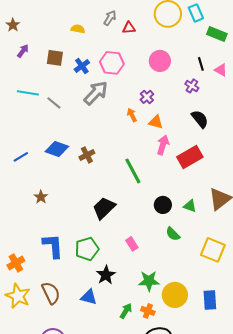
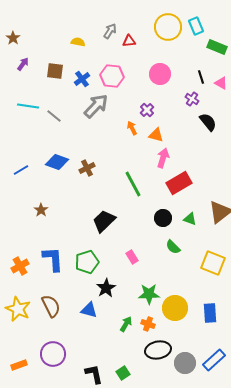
black semicircle: (200, 119) -> (208, 122), moved
red rectangle: (190, 157) -> (179, 183), moved
orange cross: (16, 263) -> (20, 266), moved

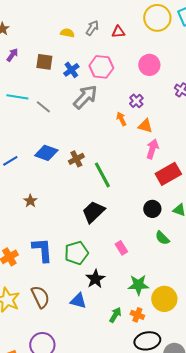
gray arrow: (110, 31) -> (92, 28), moved
green line: (133, 184) -> (102, 175), moved

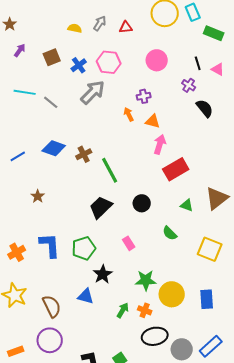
brown square: (44, 62) -> (52, 57), turned -30
purple cross: (136, 101) -> (144, 96), turned 32
black circle: (152, 209) -> (142, 203), moved
brown semicircle: (40, 297) -> (52, 306), moved

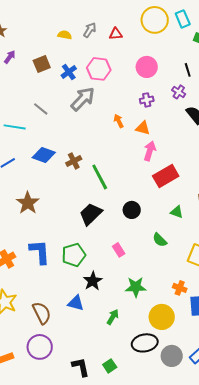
cyan line: (25, 92) -> (15, 127), moved
purple cross: (144, 96) -> (147, 100), moved
brown star: (38, 196) -> (28, 203), size x1.6
yellow circle: (172, 294) -> (162, 317), moved
orange cross: (145, 310) -> (180, 288), moved

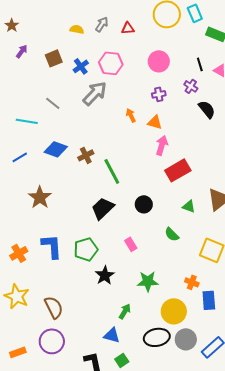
blue triangle: (76, 303) -> (112, 335), moved
gray circle: (172, 356) -> (186, 339), moved

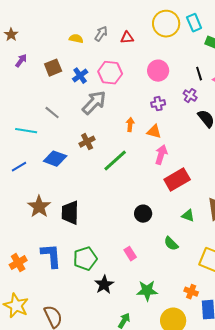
orange arrow: (131, 115) -> (130, 125), turned 32
brown cross: (86, 155) -> (87, 142), moved
green line: (112, 171) -> (115, 161), moved, turned 76
black trapezoid: (103, 208) -> (70, 213), moved, turned -45

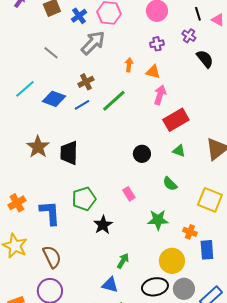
cyan line: (26, 131) -> (25, 89), moved, turned -50
blue line: (19, 167) -> (82, 105), moved
green triangle: (188, 216) -> (179, 151), moved
blue L-shape: (51, 256) -> (50, 213), moved
green star: (147, 291) -> (158, 220), moved

